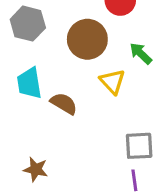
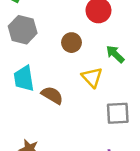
brown circle: (87, 39) -> (71, 43), size x0.6
gray square: (139, 146) -> (118, 113), moved

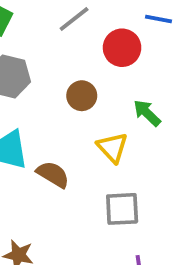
gray square: (118, 113) -> (122, 209), moved

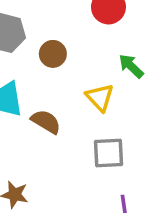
brown circle: (82, 96) -> (53, 54), moved

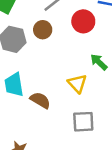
brown circle: (53, 54) -> (43, 30), moved

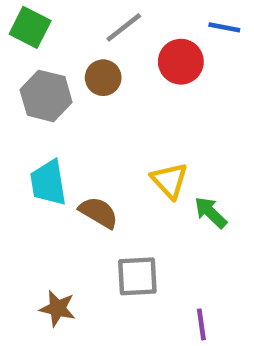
green arrow: (99, 62) -> (211, 212), moved
gray square: (83, 122) -> (137, 276), moved

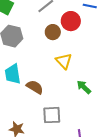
brown circle: (103, 78) -> (53, 32), moved
yellow triangle: (169, 180) -> (64, 61), moved

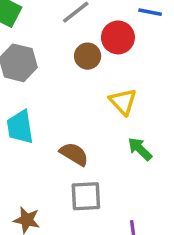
yellow triangle: (64, 61) -> (123, 102), moved
brown semicircle: (35, 87) -> (74, 154), moved

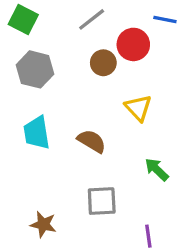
green arrow: (140, 149) -> (157, 169), moved
brown semicircle: (74, 154) -> (92, 141), moved

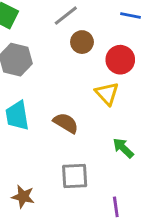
red circle: (133, 44) -> (120, 60), moved
brown circle: (103, 63) -> (82, 42), moved

